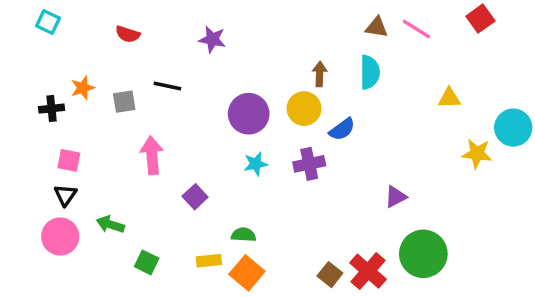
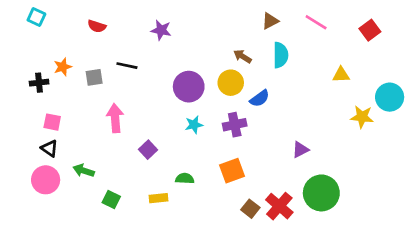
red square: (480, 19) -> (370, 30), moved
brown triangle: (377, 27) -> (270, 21), moved, turned -36
brown arrow: (320, 74) -> (243, 56), turned -60
black triangle: (65, 195) -> (50, 148), turned -30
orange square: (247, 273) -> (232, 171), moved, turned 30

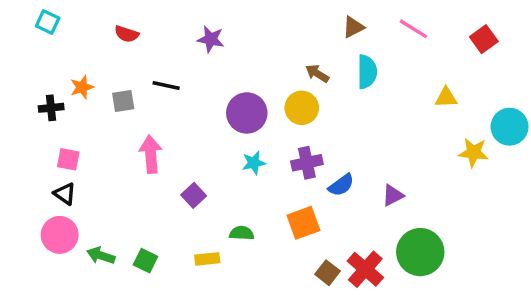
blue semicircle: (260, 98) -> (341, 185), moved
green arrow: (84, 171) -> (101, 255), moved

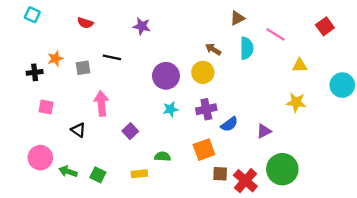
pink line: (413, 29) -> (275, 34), moved
yellow star: (473, 152) -> (296, 102), moved
black triangle: (65, 194) -> (78, 130), moved
brown square: (328, 273) -> (220, 174), moved, turned -35

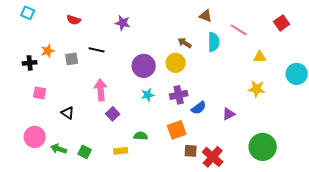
brown triangle: (237, 18) -> (206, 16), turned 48
pink arrow: (101, 103) -> (101, 90), moved
green circle: (282, 169) -> (263, 147), moved

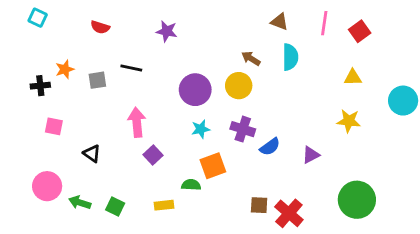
red square: (282, 23) -> (360, 31), moved
pink line: (239, 30) -> (324, 23), moved, turned 66
purple cross: (179, 95) -> (243, 129), turned 30
orange square: (177, 130) -> (213, 166), moved

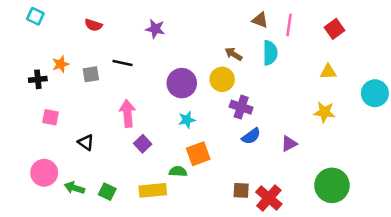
pink line: (324, 23) -> (289, 25), moved
purple cross: (243, 129) -> (241, 107), moved
yellow rectangle: (164, 205) -> (153, 190), size x1.5

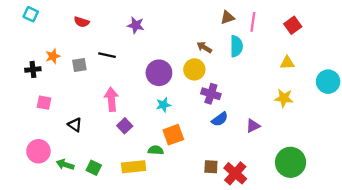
brown triangle: (260, 20) -> (228, 17), turned -40

